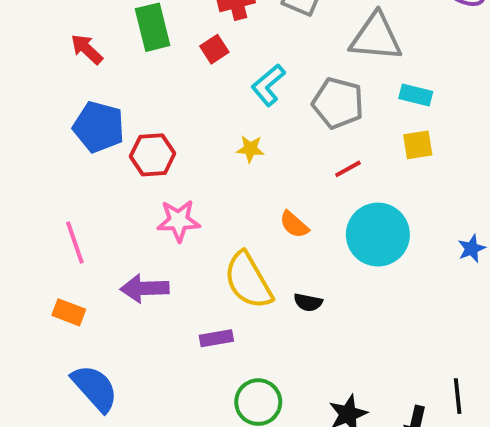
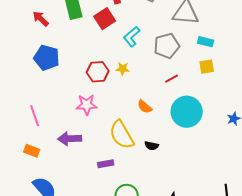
red square: (214, 49) -> (105, 19), size x1.5
gray pentagon: (338, 103) -> (167, 46), turned -30
red hexagon: (153, 155) -> (98, 72), moved

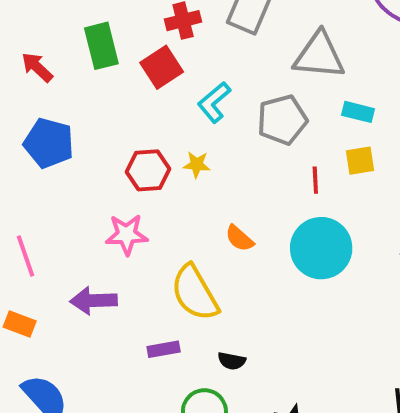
red line: (172, 79) -> (315, 180), moved, turned -64
black semicircle: (152, 146) -> (232, 361), moved

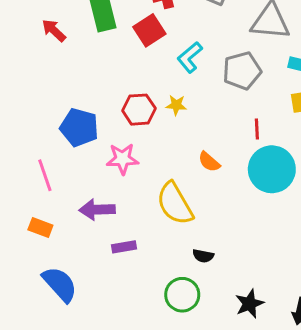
blue pentagon: (49, 143) -> (79, 127), moved
red line: (315, 180) -> (257, 129), moved
purple rectangle: (164, 349) -> (124, 247), moved

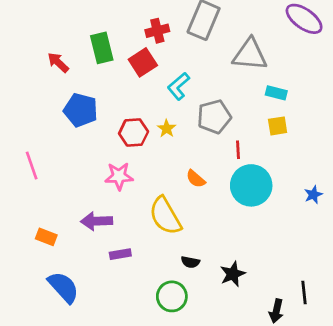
gray pentagon: (242, 71) -> (214, 117), moved
yellow star: (176, 105) -> (167, 129), turned 30
blue pentagon: (79, 127) -> (81, 110), moved
pink line: (45, 175) -> (32, 166), moved
black star: (249, 304) -> (233, 274), moved

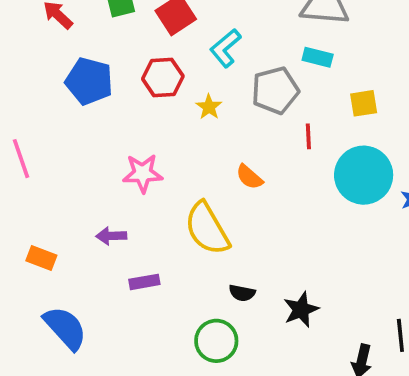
cyan rectangle: (276, 93) -> (318, 57), moved
red hexagon: (134, 133) -> (163, 78), moved
cyan circle: (251, 185) -> (364, 175), moved
purple arrow: (97, 221) -> (111, 236), size x0.7

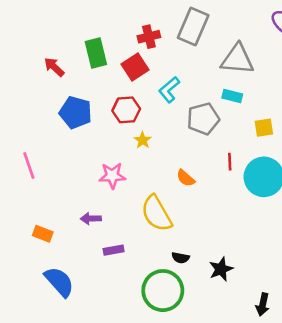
yellow star: (209, 107) -> (143, 140), moved
red line: (308, 136) -> (230, 162), moved
green circle: (216, 341) -> (163, 291), size x1.4

